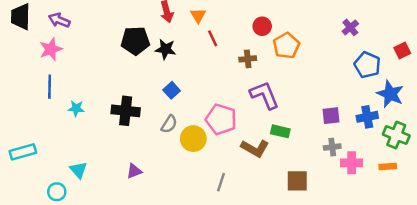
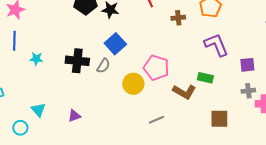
blue square: (172, 90) -> (115, 44), size x1.5
purple L-shape: (265, 95) -> (216, 45), moved
gray semicircle: (169, 124) -> (103, 66), moved
purple triangle: (134, 171) -> (74, 116), moved
gray line: (221, 182) -> (156, 120), turned 49

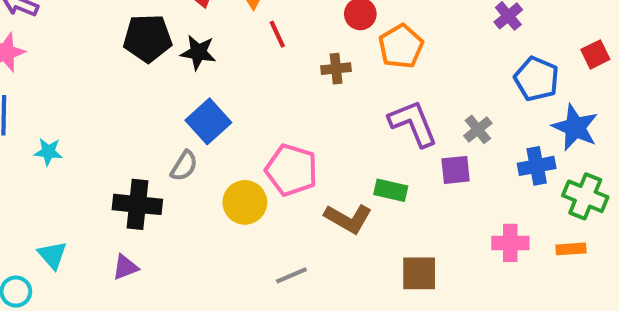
black cross: (77, 61) -> (137, 204), moved
purple square: (247, 65) -> (456, 170), moved
gray cross: (248, 91) -> (478, 129), moved, turned -32

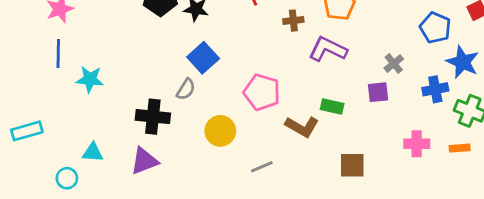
purple L-shape: (413, 123) -> (328, 49), moved, turned -42
cyan star: (48, 152) -> (90, 79), size x1.4
yellow circle: (245, 202) -> (220, 131), moved
cyan triangle: (52, 255) -> (93, 152), turned -45
purple triangle: (125, 267) -> (144, 161), size x1.5

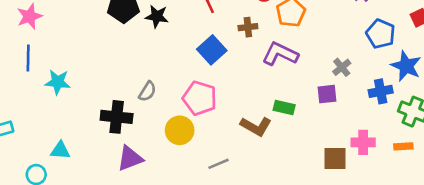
blue square: (203, 58) -> (212, 50), moved
pink pentagon: (262, 92) -> (200, 98), moved
purple triangle: (144, 161) -> (130, 158), moved
brown square: (352, 165) -> (335, 158), moved

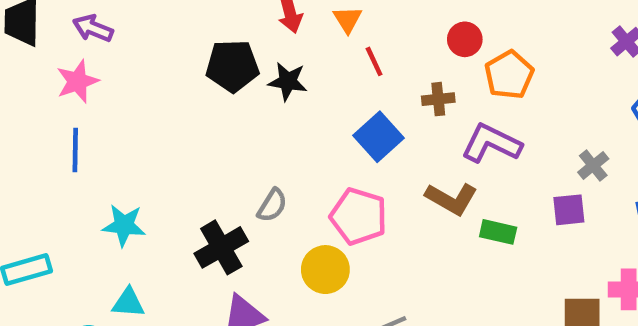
cyan star: (58, 82) -> (124, 225), moved
black cross: (117, 117) -> (221, 247), turned -36
brown L-shape: (256, 126) -> (452, 199), moved

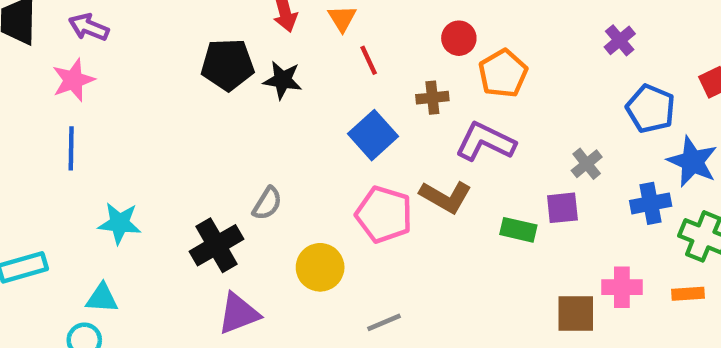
pink pentagon: (359, 216) -> (384, 214), moved
green rectangle: (498, 232) -> (518, 230), moved
cyan triangle: (128, 303) -> (102, 298), moved

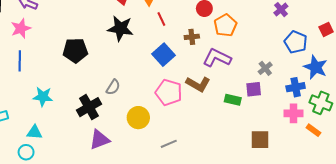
black pentagon: (228, 65) -> (75, 50), moved
black star: (283, 80) -> (120, 28), size x1.4
pink cross: (622, 287) -> (294, 113), moved
orange rectangle: (688, 294) -> (313, 130), turned 40

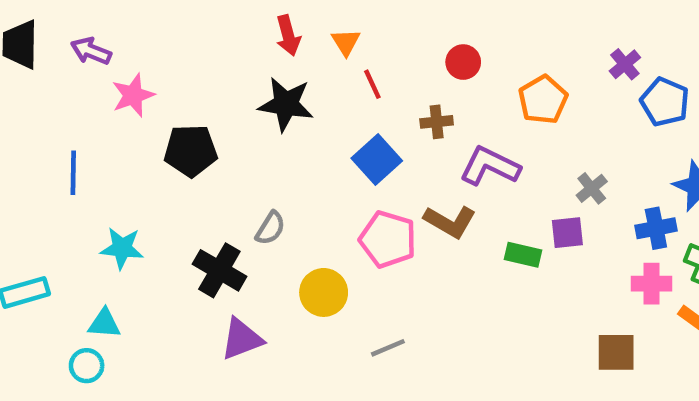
orange pentagon: (225, 25) -> (543, 100), moved
pink star: (21, 28) -> (133, 95), moved
blue pentagon: (296, 42) -> (665, 102), moved
black cross: (89, 107) -> (219, 270), turned -30
brown square: (260, 140) -> (616, 352), moved

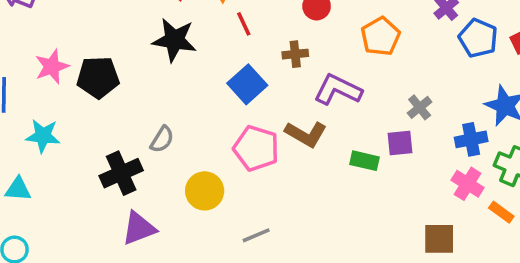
pink star: (133, 95) -> (52, 67), moved
cyan star: (122, 248) -> (43, 136), moved
black cross: (219, 270) -> (121, 173), turned 36
pink cross: (652, 284) -> (468, 184), turned 32
cyan triangle: (104, 323) -> (18, 189), moved

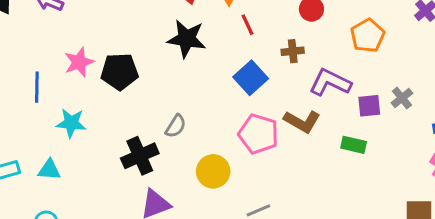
purple square: (400, 143) -> (369, 106), moved

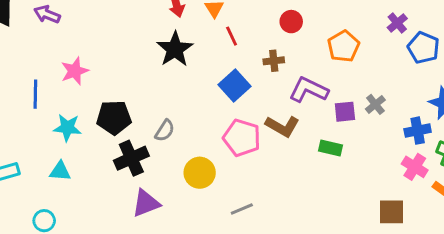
black star: (187, 39) -> (175, 49), turned 30
black pentagon: (120, 72) -> (114, 117), moved
cyan triangle: (49, 170) -> (60, 171), moved

